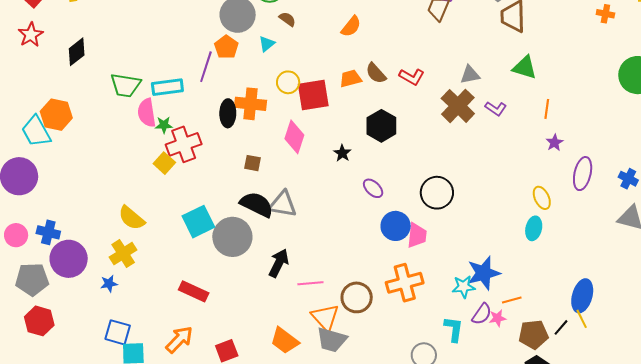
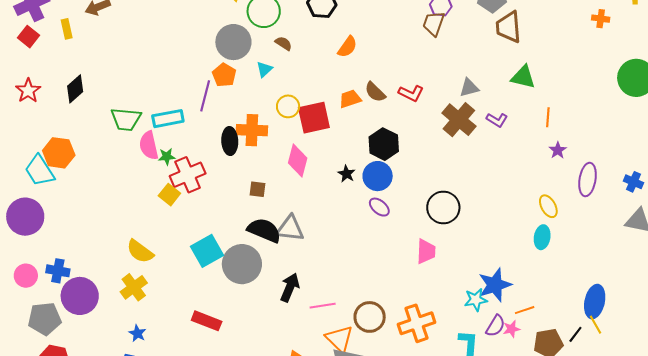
red star: (31, 35) -> (28, 91), moved
blue circle: (396, 226) -> (378, 176), moved
orange cross: (405, 283) -> (417, 323), moved
blue star: (109, 284) -> (137, 333), moved, turned -30

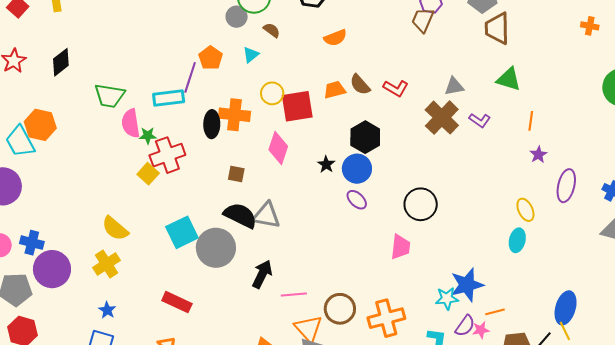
gray circle: (233, 42) -> (237, 17), moved, size x0.6
orange semicircle: (347, 47) -> (335, 38), turned 30
cyan rectangle: (168, 119) -> (169, 98), moved

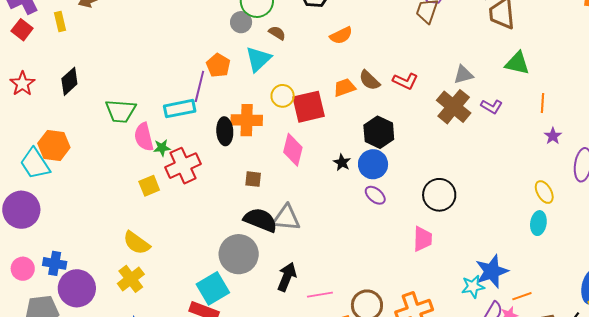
cyan triangle: (251, 55) -> (258, 59), size x1.6
yellow square: (148, 174) -> (149, 186), moved, turned 30
cyan square: (182, 232) -> (213, 288), moved

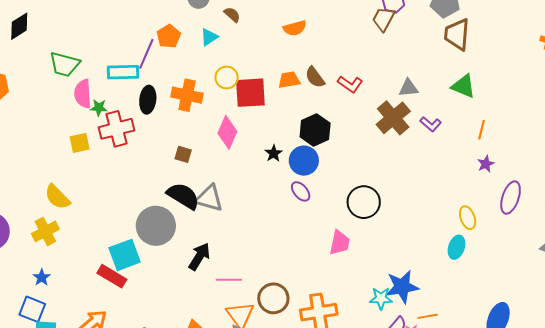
cyan triangle: (258, 59) -> (209, 37), size x0.7
black ellipse: (225, 131) -> (148, 100), moved

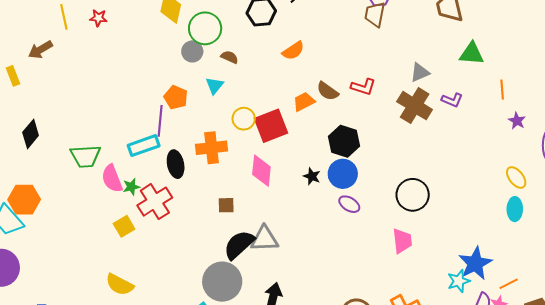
black semicircle: (183, 196) -> (239, 245), turned -56

